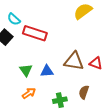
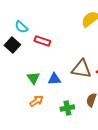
red rectangle: (35, 33) -> (42, 41), size x0.7

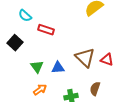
black square: (12, 45) -> (15, 43), moved
brown triangle: (81, 69) -> (85, 58), turned 35

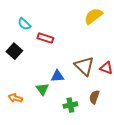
green triangle: (37, 67) -> (42, 89), moved
orange arrow: (40, 90) -> (15, 98), moved, turned -128

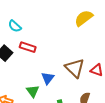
red rectangle: (45, 38) -> (28, 47), moved
blue triangle: (57, 76) -> (48, 78), turned -48

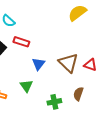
blue triangle: (48, 78) -> (38, 64), moved

